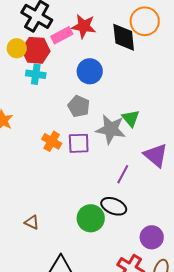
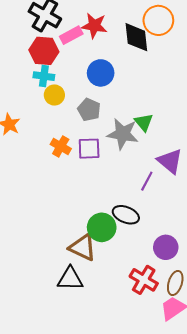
yellow circle: (17, 48) -> (54, 95), moved
purple line: (123, 174) -> (147, 181), moved
brown triangle: (32, 222) -> (83, 247), moved, size x1.8

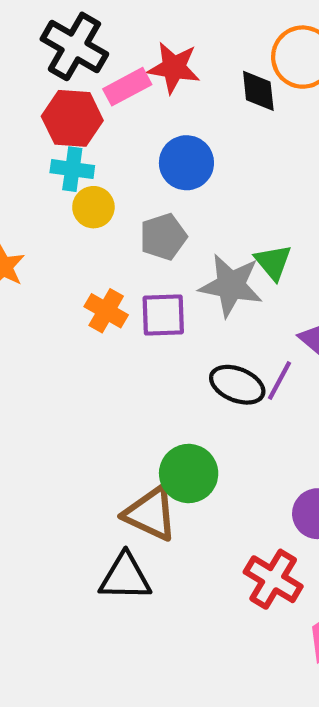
black diamond: (136, 37) -> (258, 91), size x0.7
gray pentagon: (89, 110) -> (163, 237), turned 30
black ellipse: (126, 215) -> (237, 385), moved

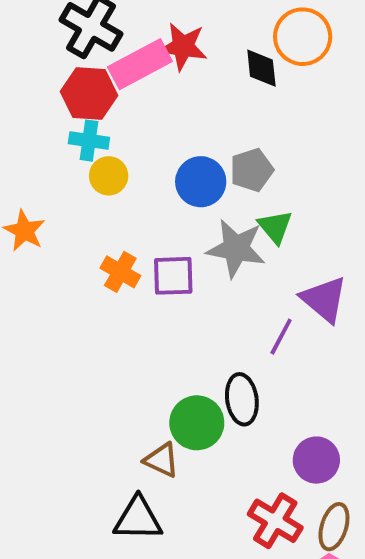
pink rectangle: (127, 87) -> (140, 64), size x1.4
blue circle: (186, 163) -> (201, 182), moved
gray pentagon: (163, 237) -> (252, 170), moved
black ellipse: (237, 385) -> (242, 399), moved, turned 60
brown triangle: (151, 514) -> (162, 460), size x0.7

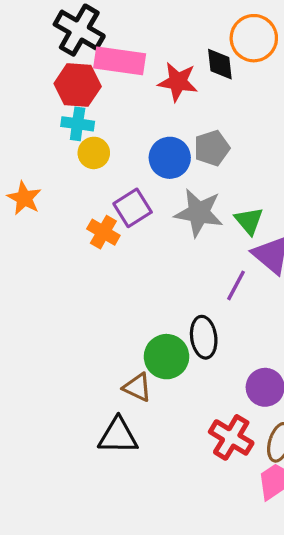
red star: (183, 46) -> (178, 82), moved
pink rectangle: (140, 64) -> (120, 61), turned 36
green triangle: (275, 227) -> (249, 221), moved
purple square: (173, 276) -> (133, 208), moved, turned -30

